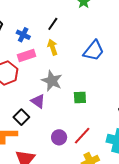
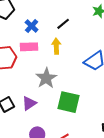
green square: (80, 97) -> (68, 102), size x1.6
purple triangle: (38, 101) -> (29, 103), moved, turned 35

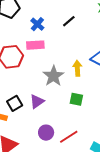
yellow arrow: (56, 46) -> (77, 68), moved
green square: (68, 102) -> (76, 99), size x0.6

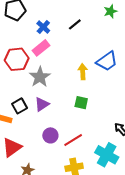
pink rectangle: (35, 45) -> (41, 48), turned -36
gray star: (53, 76) -> (40, 77), moved

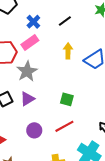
yellow arrow: (83, 72) -> (68, 51), moved
red line: (73, 140) -> (64, 126), moved

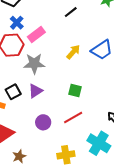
blue cross: (33, 22) -> (17, 23), moved
yellow arrow: (68, 51) -> (73, 52), moved, turned 42
gray star: (27, 71) -> (34, 64), turned 30

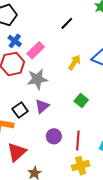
green square: (75, 90) -> (81, 101), turned 32
red line: (73, 117) -> (78, 141), moved, turned -48

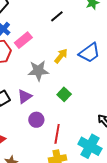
gray star: (37, 79) -> (38, 71), moved
purple circle: (54, 136) -> (36, 120), moved

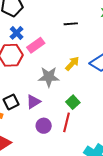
black line: (57, 16) -> (71, 24), turned 32
red line: (57, 134) -> (66, 122), moved

